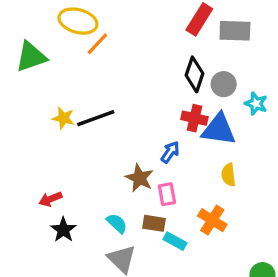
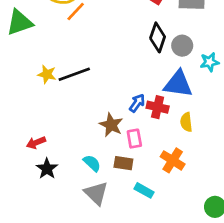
cyan star: (256, 104) -> (210, 62), turned -30
red cross: (194, 118) -> (158, 107), moved
cyan rectangle: (175, 241) -> (144, 190), moved

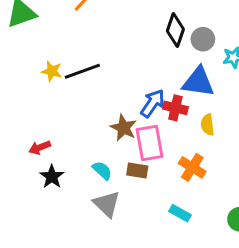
blue arrow: (137, 103) -> (153, 103), size x1.4
pink rectangle: (134, 139) -> (149, 143), size x1.6
cyan rectangle: (144, 190) -> (180, 213), moved

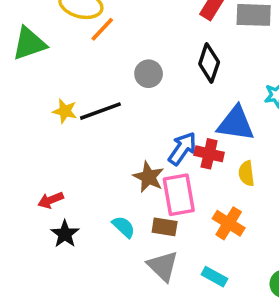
gray circle: (203, 39) -> (149, 74), moved
gray triangle: (107, 204) -> (163, 266), moved

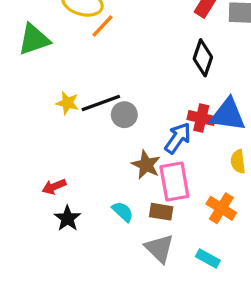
gray circle: (149, 74) -> (124, 115), moved
red cross: (209, 154) -> (201, 118), moved

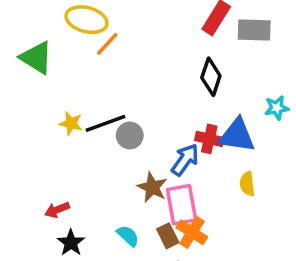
green triangle: (34, 39) -> (36, 58), turned 51
orange cross: (221, 208) -> (192, 232), moved
brown rectangle: (161, 212) -> (168, 236), turned 55

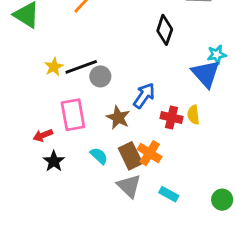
yellow star: (71, 123) -> (54, 67), turned 30
blue triangle: (237, 135) -> (206, 74), moved, turned 40
red cross: (209, 139) -> (172, 117), moved
pink rectangle: (182, 205) -> (73, 115), moved
brown rectangle: (168, 236) -> (130, 156), size x1.4

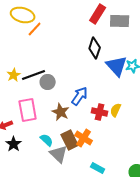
blue triangle: (206, 74) -> (117, 66), moved
yellow semicircle: (193, 115) -> (116, 110), turned 32
gray triangle: (129, 186) -> (59, 154), moved

